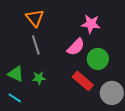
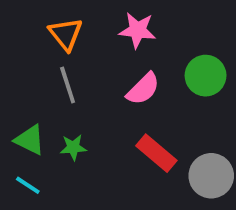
pink star: (91, 24) -> (137, 30), moved
green circle: (98, 59) -> (206, 76), moved

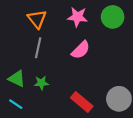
green circle: (206, 76) -> (113, 17), moved
gray line: (68, 85) -> (38, 48), turned 30
red rectangle: (156, 153) -> (82, 102), moved

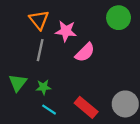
pink star: (77, 17) -> (66, 31), moved
green triangle: (17, 79) -> (18, 83), turned 42
cyan line: (16, 104) -> (49, 110), moved

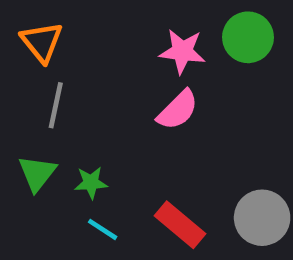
orange triangle: (39, 20) -> (42, 42), moved
pink star: (66, 31) -> (182, 51), moved
gray line: (40, 50) -> (56, 105), moved

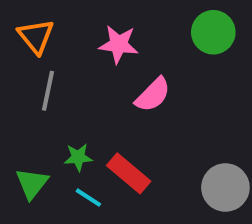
pink star: (182, 51) -> (119, 44), moved
green triangle: (37, 173) -> (32, 183), moved
red rectangle: (180, 225) -> (129, 173), moved

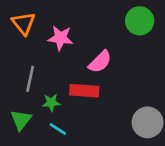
pink star: (119, 44) -> (60, 38), moved
gray line: (48, 91) -> (30, 79), moved
red rectangle: (129, 173) -> (84, 91), moved, turned -36

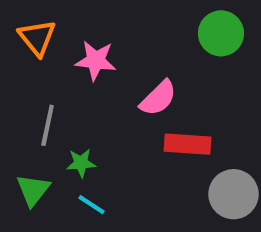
red rectangle: (84, 91) -> (188, 144), moved

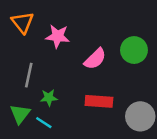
green circle: (221, 33) -> (134, 50), moved
red rectangle: (188, 144) -> (99, 101), moved
cyan line: (91, 205) -> (44, 123), moved

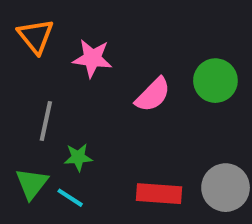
red rectangle: (99, 101) -> (159, 194), moved

